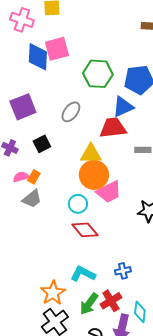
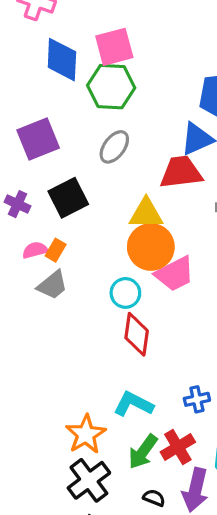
pink square: (57, 49) -> (114, 47), moved
green hexagon: (98, 74) -> (111, 87), moved
black square: (42, 144) -> (68, 198), size x1.4
red diamond: (85, 230) -> (137, 334), turned 48

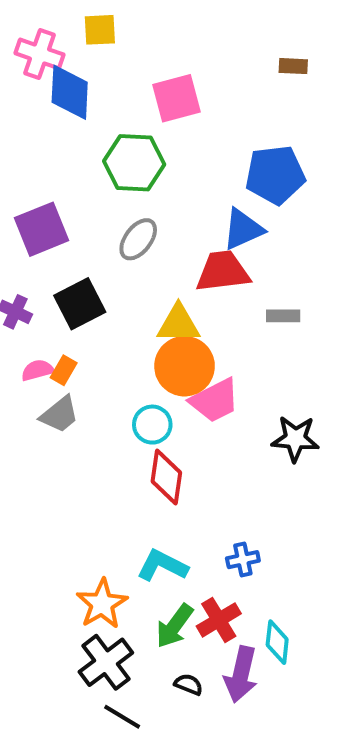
pink square: (114, 47) -> (176, 98), moved
blue diamond: (62, 60) -> (70, 92), moved

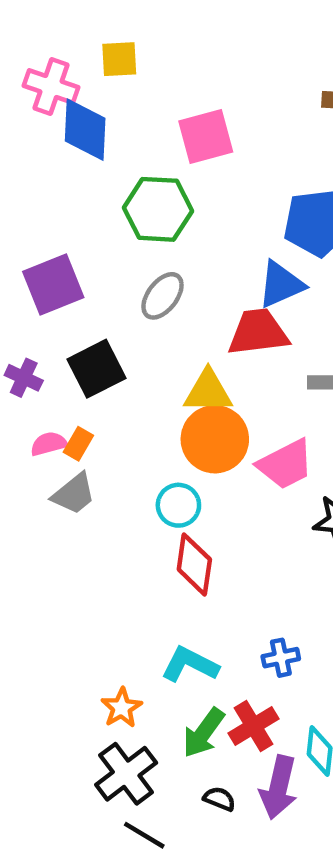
pink trapezoid: (215, 400) -> (285, 464), moved
orange star: (102, 604) -> (122, 708), size x0.7

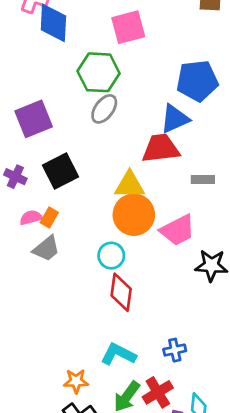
gray ellipse: (162, 296) -> (104, 109), moved
orange star: (122, 708) -> (76, 381), turned 30

